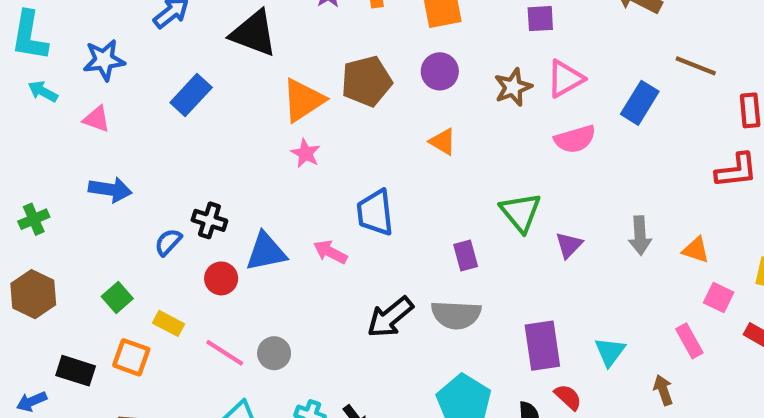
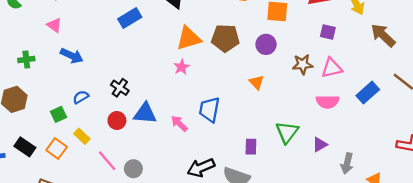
pink triangle: (97, 119) -> (54, 25), moved
blue semicircle: (168, 242) -> (81, 97), moved
purple triangle: (569, 245) -> (320, 145), moved

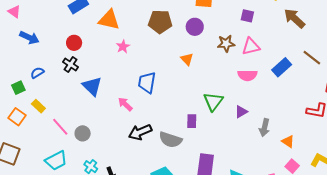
orange triangle: (189, 38) -> (109, 20), moved, turned 30
blue triangle: (145, 113) -> (92, 86), turned 40
red circle: (117, 121) -> (74, 43), moved
pink arrow: (179, 124) -> (125, 104), moved
purple rectangle: (251, 147) -> (192, 121), moved

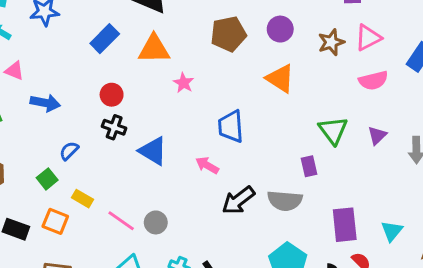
orange triangle: (187, 59) -> (280, 78), size x1.5

